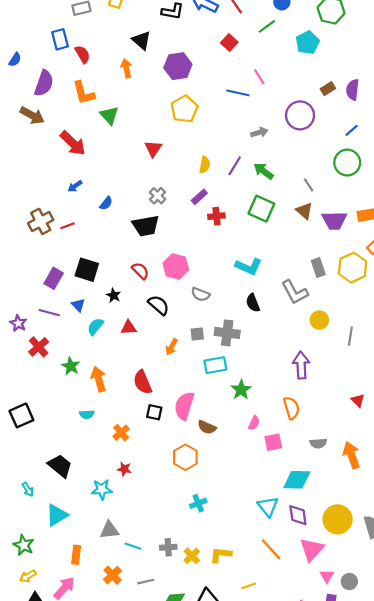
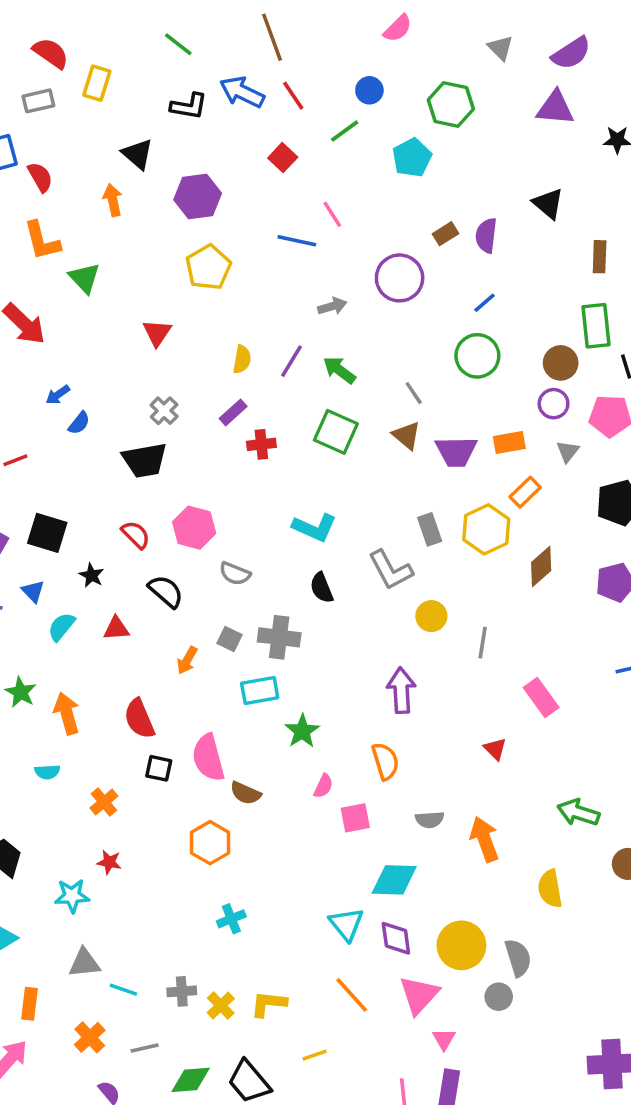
blue arrow: (75, 186) -> (58, 395), moved
gray square: (197, 334) -> (230, 639), turned 32
pink semicircle: (184, 406) -> (208, 758), turned -32
gray circle: (349, 582) -> (499, 997), moved

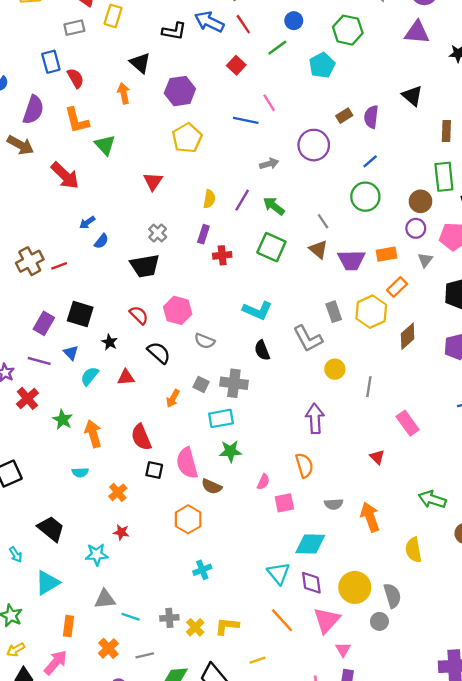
purple rectangle: (233, 412) -> (203, 234), turned -30
green star: (302, 731) -> (230, 451), moved, turned 30

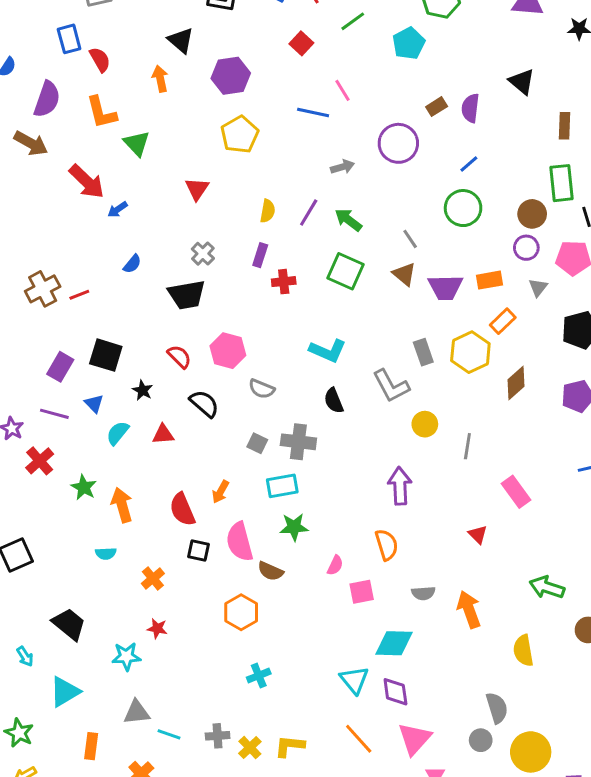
blue arrow: (87, 222) -> (118, 210), moved
orange arrow: (173, 398) -> (220, 492), moved
yellow circle: (355, 587) -> (531, 752), moved

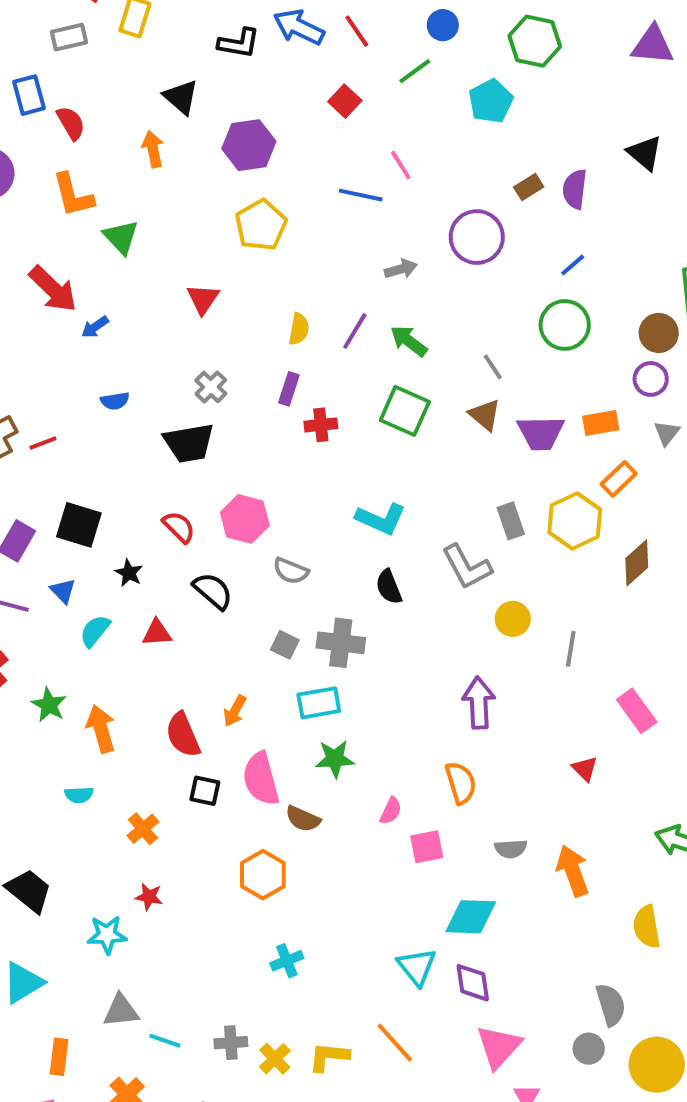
blue semicircle: (132, 264) -> (115, 401), turned 42
orange line: (359, 739) -> (395, 1043), moved

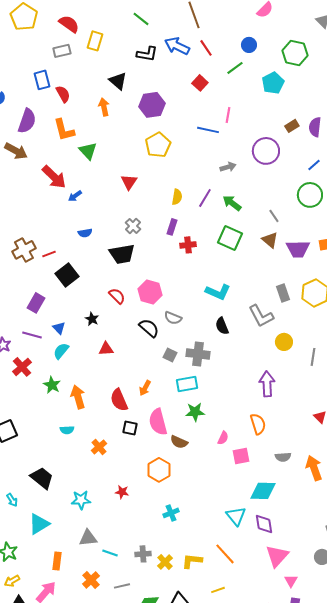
pink line: (401, 165) -> (228, 115), turned 42
black square: (79, 525) -> (67, 275), moved, turned 35
black semicircle: (213, 591) -> (149, 328), moved
cyan semicircle: (95, 631) -> (61, 351), moved
red star: (149, 897) -> (122, 492), moved

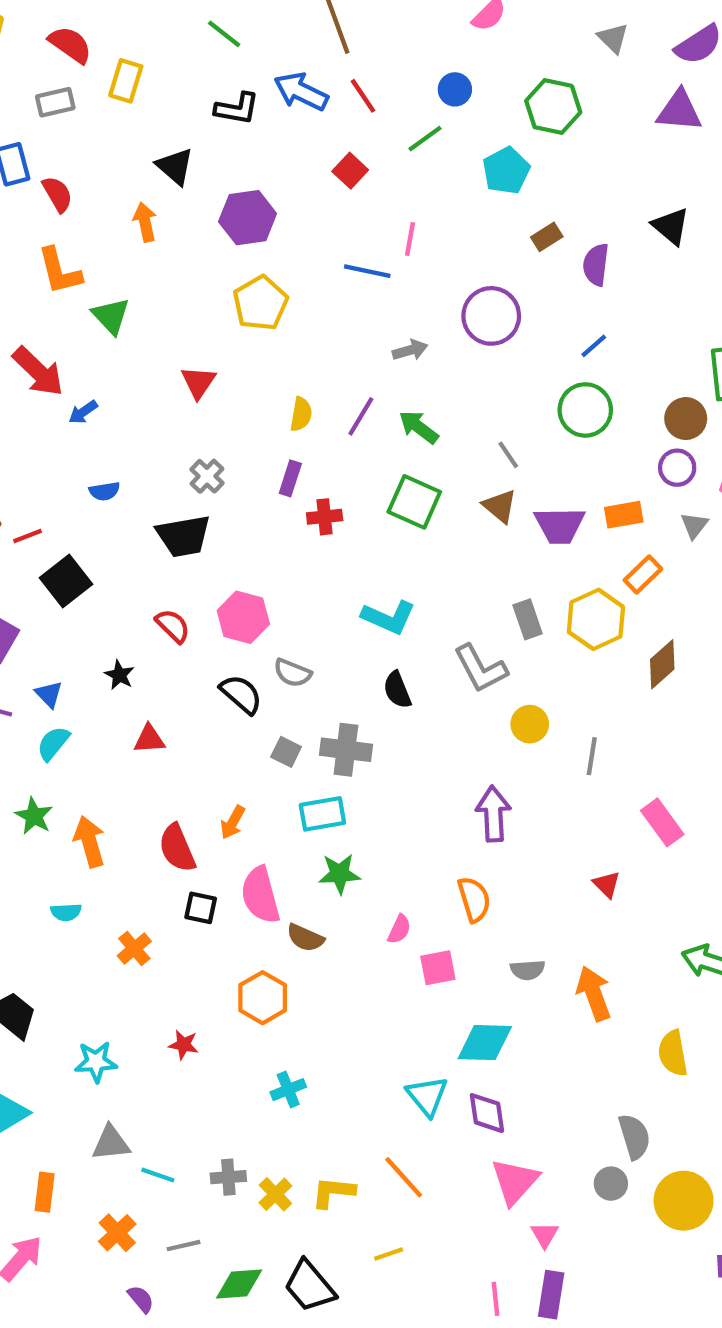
brown rectangle: (292, 126) -> (547, 237), moved

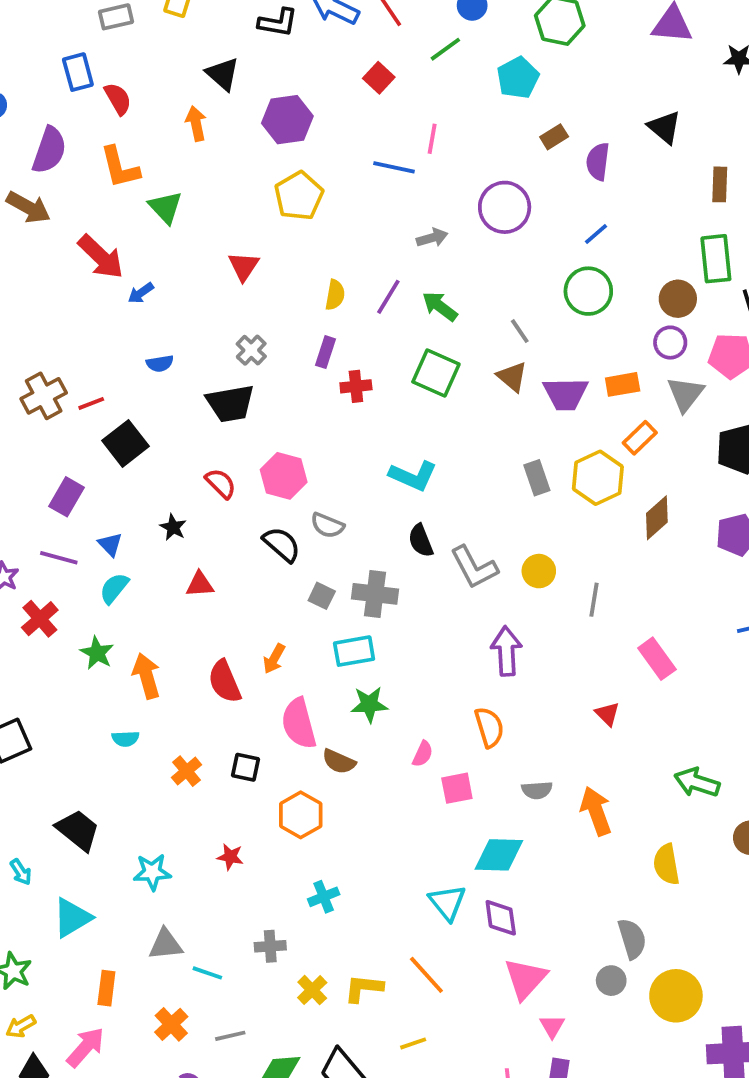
gray triangle: (694, 525) -> (685, 394), size x1.5
gray L-shape: (481, 669) -> (474, 567), moved
black square: (201, 908) -> (246, 767), moved
gray cross: (228, 1177) -> (270, 946), moved

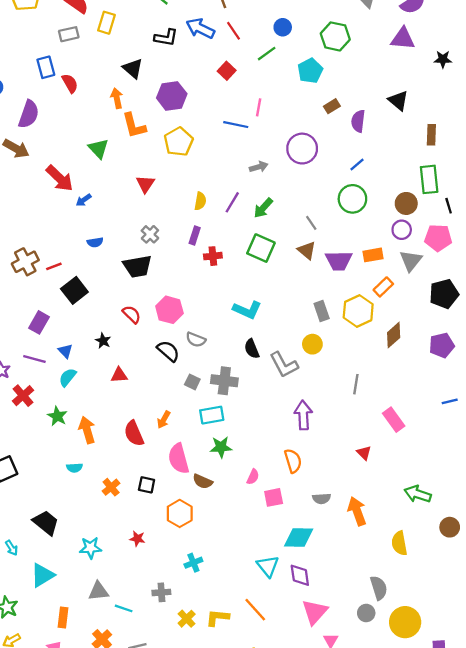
orange L-shape: (120, 167) -> (134, 126), moved
green arrow: (440, 306) -> (263, 208), turned -85
yellow circle: (539, 571) -> (312, 344), moved

